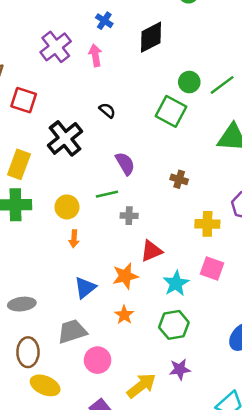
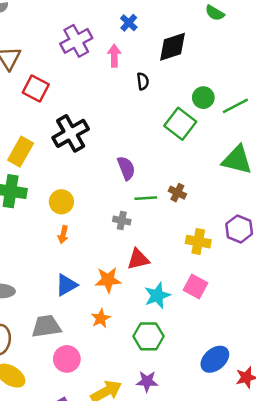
black semicircle: (107, 110) -> (143, 81), moved, turned 35
green line: (107, 194) -> (146, 198), moved

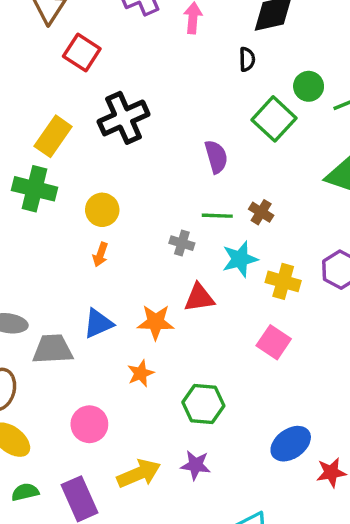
black semicircle: (143, 81) -> (247, 59), moved
purple semicircle: (126, 168) -> (216, 157), moved
cyan star: (157, 295) -> (240, 259), moved
gray trapezoid: (46, 326) -> (53, 349), moved

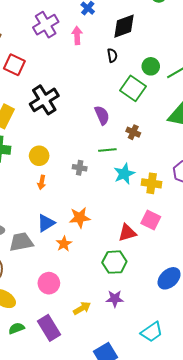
brown cross: (261, 212) -> (133, 132), moved
gray cross: (182, 243) -> (80, 168), moved
red triangle: (199, 298) -> (127, 233), moved
orange star: (141, 373) -> (64, 244), moved
yellow arrow: (139, 474) -> (82, 308), size x0.7

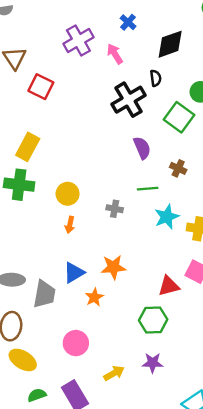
pink arrow: (77, 35) -> (115, 54), turned -30
black cross: (44, 100) -> (129, 100), moved
gray trapezoid: (21, 242) -> (44, 294), turned 110

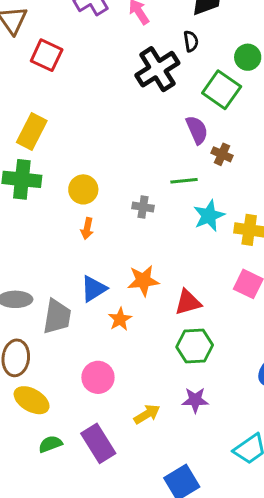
purple semicircle: (142, 148) -> (197, 130), moved
red triangle: (169, 286) -> (188, 302), moved

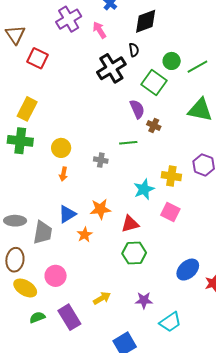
cyan star: (209, 216) -> (144, 189), moved
pink circle: (98, 377) -> (56, 276), moved
purple star: (195, 400) -> (144, 300), moved

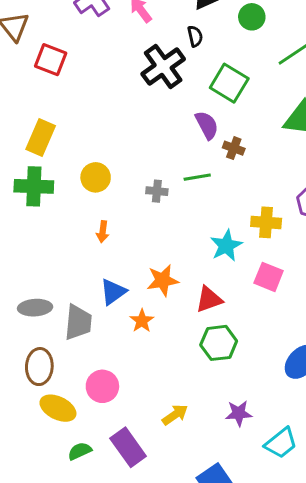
green circle: (172, 61) -> (252, 17), moved
yellow circle: (61, 148) -> (96, 177), moved
gray cross: (101, 160) -> (157, 191), moved

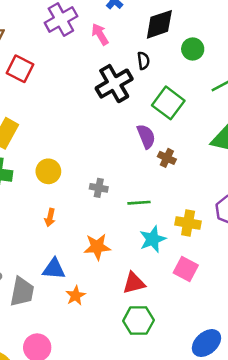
green line: (197, 177) -> (139, 203), moved
orange star: (163, 280) -> (97, 247), moved
blue triangle: (113, 292) -> (54, 269), turned 35

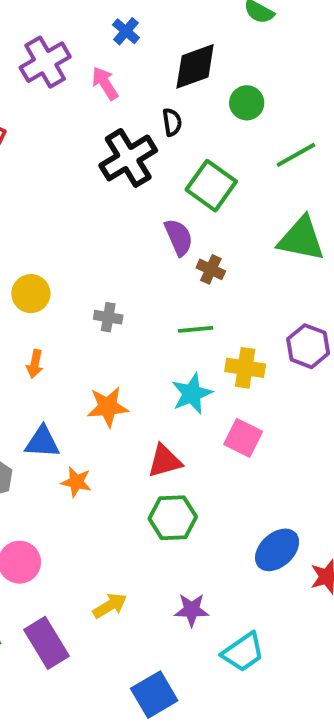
green line: (139, 203) -> (196, 329), moved
orange star: (76, 296) -> (76, 482), turned -30

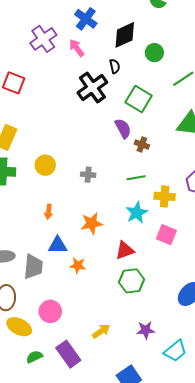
blue cross: (126, 31) -> (86, 19), size x1.5
orange arrow: (35, 364) -> (49, 212), moved

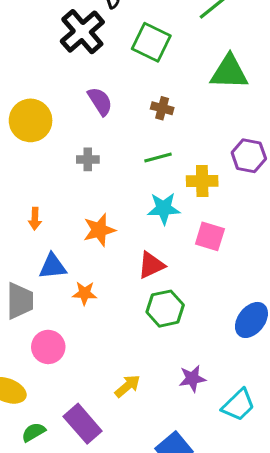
purple semicircle: (123, 128) -> (100, 101), moved
yellow circle: (45, 165) -> (31, 120), moved, size x1.4
cyan star: (137, 213) -> (164, 208), turned 30
pink circle: (50, 311) -> (48, 347), moved

